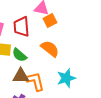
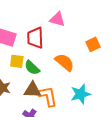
orange square: (50, 21) -> (93, 44), moved

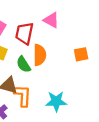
orange semicircle: (65, 62) -> (40, 55), moved, turned 36
green semicircle: (32, 68) -> (24, 64), moved

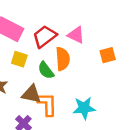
pink triangle: (51, 20) -> (76, 35), moved
red trapezoid: (24, 33) -> (45, 36), turned 45

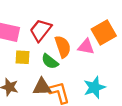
pink triangle: (76, 35) -> (86, 47), moved
orange square: (108, 55) -> (104, 32), size x1.5

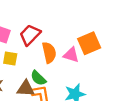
green semicircle: (50, 61) -> (38, 78), moved

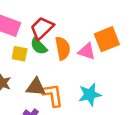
green semicircle: (38, 78) -> (39, 46), moved

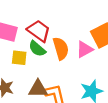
red trapezoid: (42, 28) -> (39, 31), turned 85
pink triangle: (87, 51) -> (85, 49), turned -42

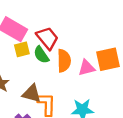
yellow square: (19, 58) -> (22, 49), moved, turned -35

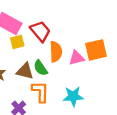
green semicircle: (41, 55) -> (41, 68), moved
brown triangle: (32, 94) -> (25, 71), moved

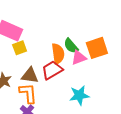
red trapezoid: (40, 31) -> (52, 70), moved, turned -75
green semicircle: (41, 68) -> (71, 46), moved
orange L-shape: (40, 92) -> (28, 93), moved

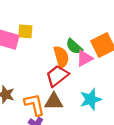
yellow square: (20, 48) -> (25, 31), moved, turned 32
brown triangle: (30, 75) -> (54, 102), moved

